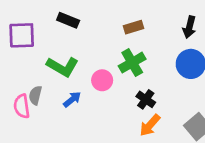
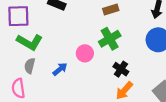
green L-shape: (63, 67) -> (30, 42), moved
pink semicircle: (22, 106) -> (18, 88), moved

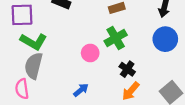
gray semicircle: (30, 66) -> (34, 66), size x1.6
blue arrow: (60, 69) -> (81, 90), moved

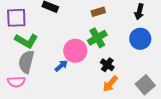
pink circle: (90, 53) -> (75, 51), size x1.5
pink semicircle: (22, 89) -> (16, 82), turned -84
blue arrow: (81, 90) -> (61, 66), moved

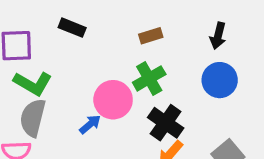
black cross: (107, 65) -> (166, 123), size x1.5

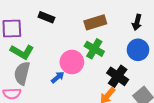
brown rectangle: (151, 36) -> (95, 22), size x1.5
green cross: (149, 78) -> (94, 49), turned -30
black cross: (166, 123) -> (118, 76), moved

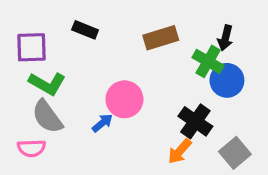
green cross: (94, 49) -> (208, 61), moved
gray semicircle: (22, 73) -> (47, 117), turned -50

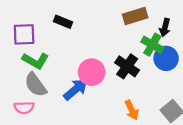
brown rectangle: (161, 38) -> (135, 16), moved
black cross: (195, 121) -> (127, 66), moved
blue arrow: (102, 123) -> (76, 89), size x1.6
orange arrow: (180, 151) -> (132, 110), turned -66

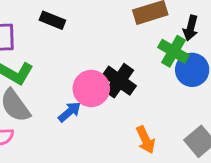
black cross: (127, 66) -> (119, 81), moved
blue arrow: (76, 89) -> (70, 112), size x0.7

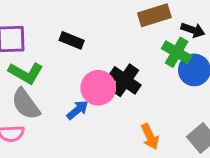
black rectangle: (52, 20) -> (72, 40), moved
black arrow: (191, 28) -> (193, 30), turned -85

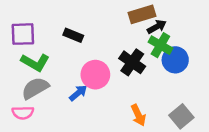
black arrow: (193, 30) -> (157, 27), moved, turned -48
black cross: (125, 80) -> (132, 62), moved
gray semicircle: (26, 104) -> (35, 88), turned 96

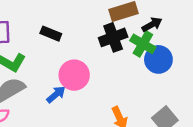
black arrow: (157, 27) -> (152, 24), moved
black cross: (132, 62) -> (113, 37), moved, turned 35

